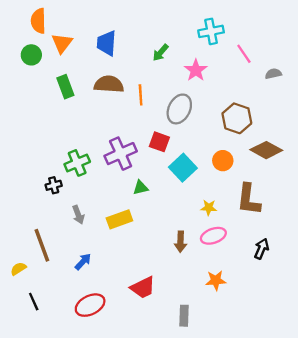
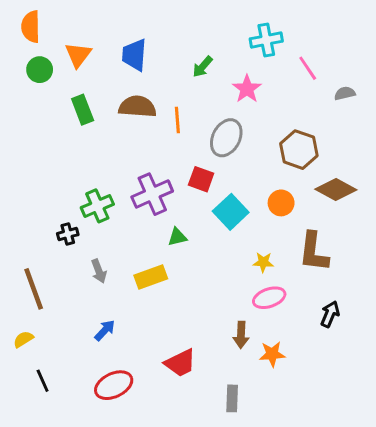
orange semicircle: (38, 21) -> (31, 27), moved
brown arrow: (181, 242) -> (241, 335), moved
brown line: (42, 245) -> (34, 289), moved

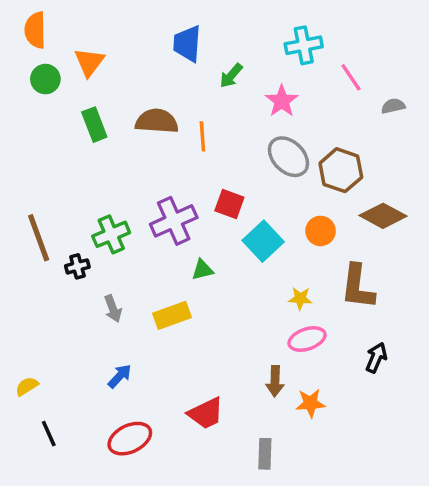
blue trapezoid: (134, 55) -> (187, 44), moved
gray ellipse: (226, 138) -> (288, 157), moved, turned -72
brown line: (34, 289) -> (39, 238), moved

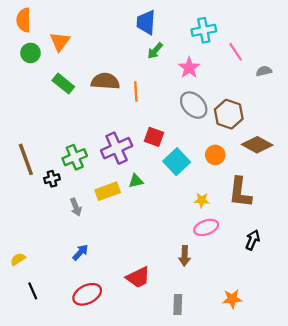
blue trapezoid: (187, 44) -> (146, 22), moved
green rectangle: (94, 125) -> (63, 84), turned -30
yellow rectangle: (172, 315) -> (108, 191), moved
orange star: (310, 403) -> (232, 299), moved

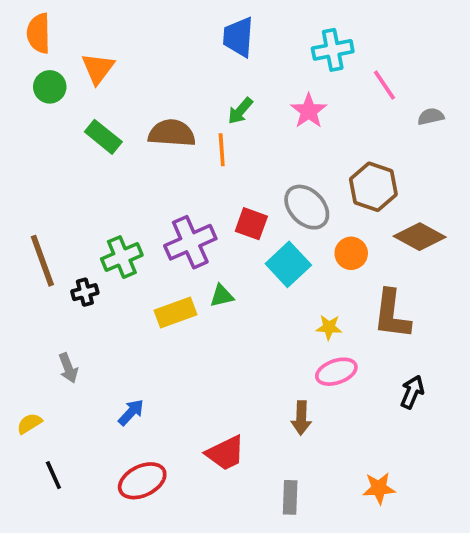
green arrow: (155, 51) -> (240, 111), moved
gray ellipse: (194, 105) -> (307, 207), moved
gray arrow: (76, 207) -> (68, 368), moved

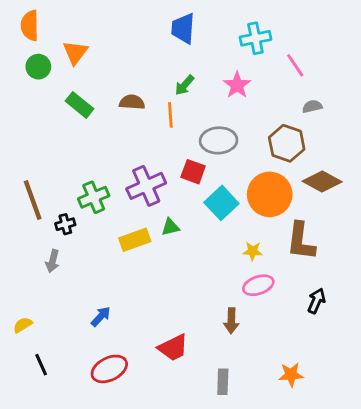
gray semicircle: (431, 116) -> (312, 106), moved
brown semicircle: (172, 133) -> (132, 102), size x0.7
gray ellipse: (307, 207) -> (219, 140), moved, turned -48
orange circle: (351, 253) -> (270, 194), size x1.8
gray arrow: (68, 368) -> (53, 261), moved, turned 35

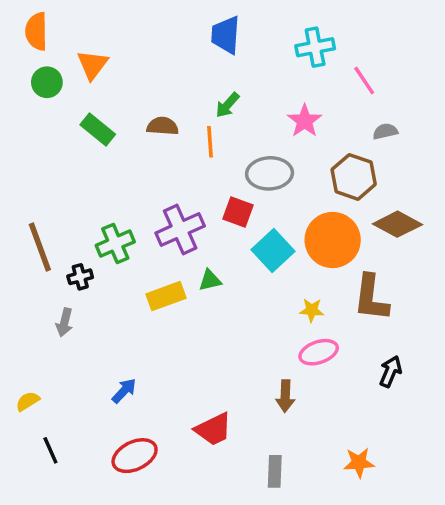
pink star: (237, 85) -> (305, 121), moved

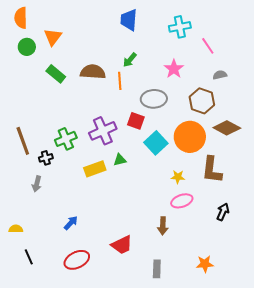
brown semicircle: (163, 126) -> (93, 72), size x1.4
yellow semicircle: (28, 401) -> (16, 229), turned 32

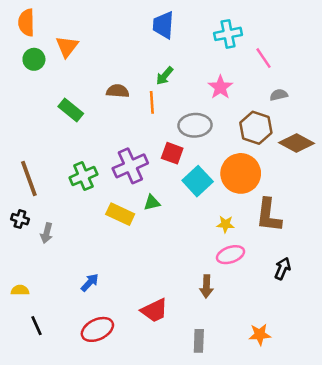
brown semicircle: (93, 72) -> (118, 91), size x0.7
green rectangle: (56, 74) -> (71, 110), moved
brown diamond: (227, 128) -> (296, 143), moved
black cross: (46, 158) -> (20, 219), moved, turned 32
yellow rectangle: (95, 169) -> (120, 214), turned 45

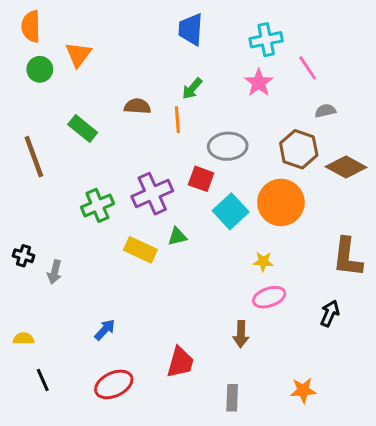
pink star: (220, 87) -> (259, 83), moved
brown line: (29, 179) -> (34, 157), moved
brown L-shape: (269, 215) -> (348, 257), moved
red trapezoid: (154, 310) -> (180, 362), turned -48

